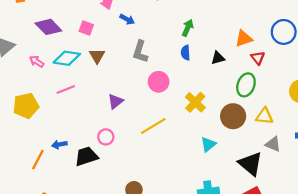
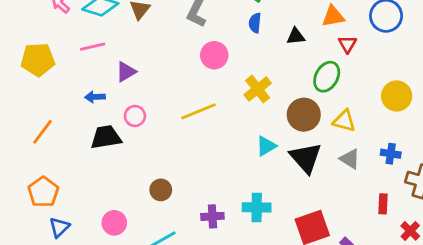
purple triangle: (115, 101) -> (126, 72), moved
blue arrow: (59, 145) -> (95, 97), moved
black triangle: (250, 164) -> (306, 158), moved

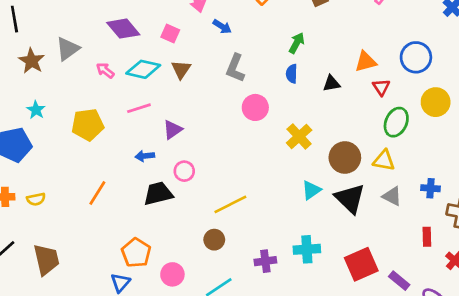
green ellipse: (327, 77) -> (396, 122), moved
yellow circle: (397, 96) -> (436, 102), moved
yellow line: (198, 111) -> (230, 204), moved
orange pentagon: (43, 192) -> (136, 253), moved

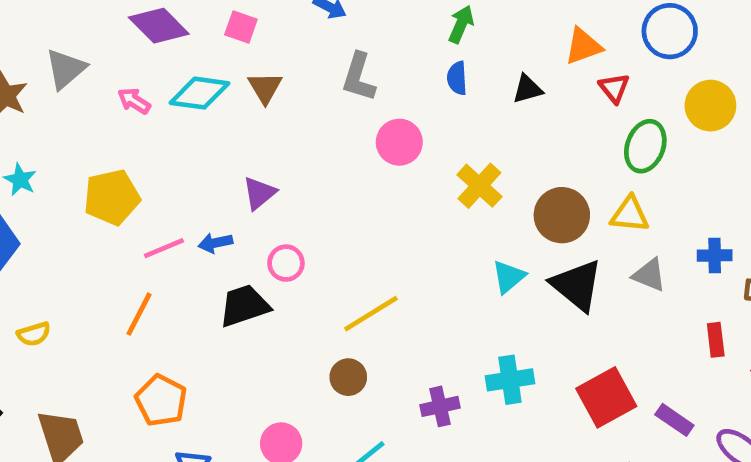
pink line: (139, 108) -> (164, 248), moved
orange pentagon: (136, 253) -> (161, 400), moved

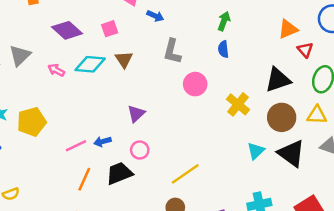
pink square: (241, 27) -> (110, 29), turned -35
black triangle: (527, 89) -> (278, 80), moved, size x1.6
purple triangle: (259, 193) -> (136, 114), moved
yellow pentagon: (112, 197) -> (32, 122), moved
orange line: (139, 314) -> (84, 179), moved

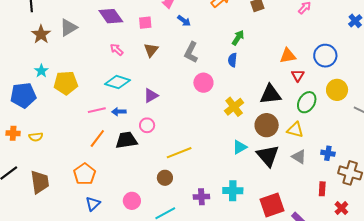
cyan diamond: (90, 64) -> (117, 82), moved
pink arrow: (56, 70) -> (117, 50), moved

